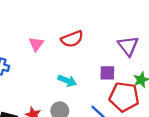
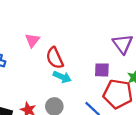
red semicircle: (72, 39) -> (55, 58), moved, turned 85

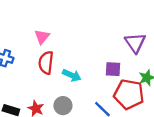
red semicircle: (55, 58) -> (46, 63), moved, turned 30

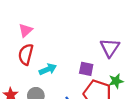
cyan arrow: (72, 75) -> (48, 69), turned -56

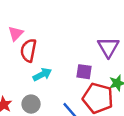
red semicircle: (26, 54) -> (28, 50), moved

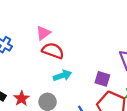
red semicircle: (28, 50) -> (53, 51), turned 90

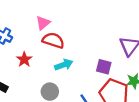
red star: (22, 98) -> (24, 59), moved

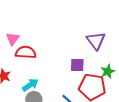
cyan arrow: (64, 65) -> (30, 85), moved

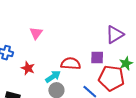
purple triangle: (96, 41) -> (115, 35), turned 36
red semicircle: (26, 52) -> (71, 64), moved

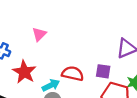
red star: (28, 68) -> (24, 72), size x1.5

